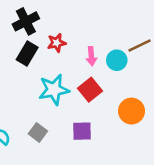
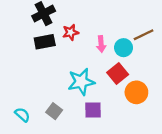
black rectangle: (27, 54) -> (45, 42), turned 48
cyan star: (54, 90) -> (81, 82), moved
red square: (90, 90) -> (118, 74), moved

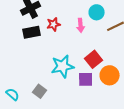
pink arrow: (101, 44) -> (81, 25), moved
cyan circle: (124, 48) -> (97, 12), moved
purple square: (93, 110) -> (86, 79), moved

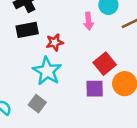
red star: (54, 24) -> (55, 42), moved
cyan star: (63, 66) -> (47, 71), moved, turned -30

